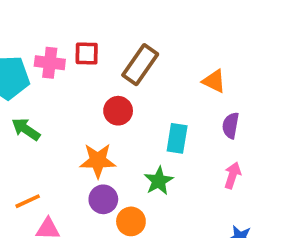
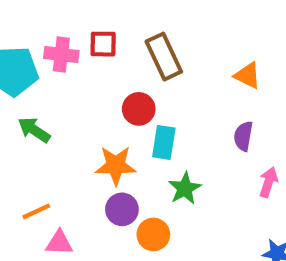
brown rectangle: (140, 65) -> (164, 57), turned -60
purple semicircle: (231, 125) -> (243, 136), moved
cyan rectangle: (177, 138) -> (164, 142), moved

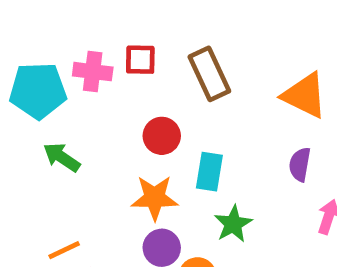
orange triangle: (248, 75) -> (305, 95), size x1.5
red circle: (139, 109) -> (162, 136), moved

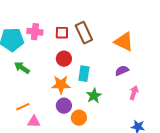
red square: (140, 60) -> (62, 33), moved
purple semicircle: (300, 164) -> (122, 71), turned 56

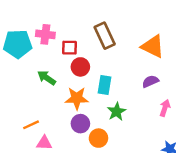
red square: (62, 33) -> (70, 48), moved
green arrow: (22, 68) -> (47, 78), moved

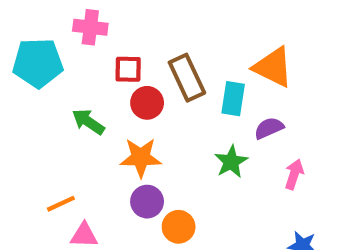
pink cross: (45, 34) -> (90, 27), moved
brown rectangle: (105, 36) -> (187, 78), moved
cyan rectangle: (105, 85) -> (233, 99), moved
green star: (117, 112) -> (231, 162), moved

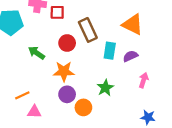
red square: (128, 69) -> (57, 12), moved
cyan rectangle: (233, 99) -> (110, 51), moved
green star: (231, 162) -> (105, 88), moved

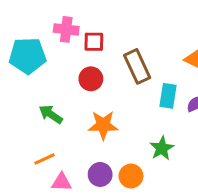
red circle: (67, 43) -> (91, 79), moved
green arrow: (36, 53) -> (51, 114), moved
purple circle: (67, 94) -> (100, 174), moved

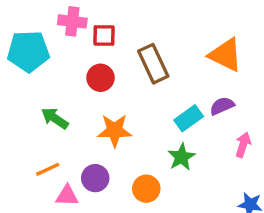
cyan rectangle: (168, 96) -> (189, 118), moved, turned 45
purple circle: (100, 174) -> (95, 178), moved

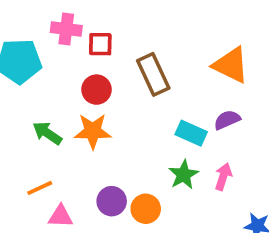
cyan rectangle: (189, 118) -> (191, 133), turned 60
orange star: (115, 131) -> (93, 131), moved
pink arrow: (243, 145) -> (223, 177), moved
purple circle: (95, 178) -> (112, 201), moved

